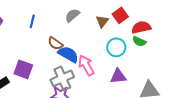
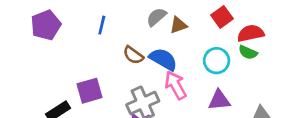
brown triangle: (102, 21) -> (178, 25), moved, turned 32
blue semicircle: (68, 54) -> (163, 59), moved
purple square: (23, 69) -> (90, 91), turned -36

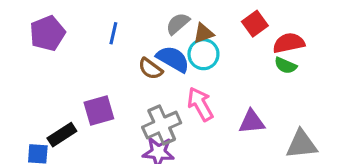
blue semicircle: (163, 59) -> (173, 59), moved
cyan circle: (217, 61) -> (203, 54), moved

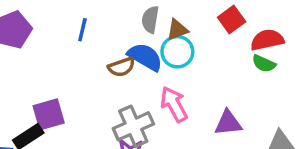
gray semicircle: (178, 24) -> (150, 20), turned -40
brown semicircle: (150, 69) -> (121, 67), turned -55
purple square: (99, 111) -> (49, 114), moved

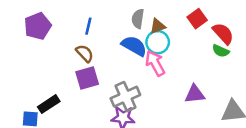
red semicircle: (267, 40) -> (223, 34), turned 60
brown semicircle: (121, 67) -> (85, 53), moved, turned -114
pink arrow: (174, 104) -> (155, 63), moved
purple square: (49, 114) -> (87, 78), moved

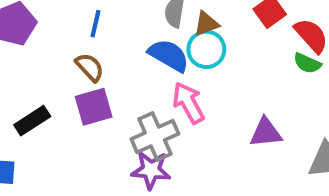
pink arrow: (155, 63) -> (189, 103), moved
black rectangle: (49, 104) -> (32, 121), moved

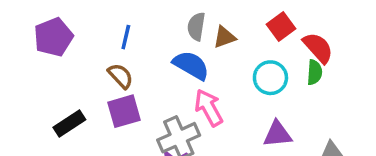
cyan circle: (206, 49) -> (270, 78), moved
green semicircle: (307, 63) -> (315, 72), turned -110

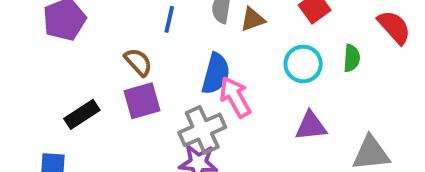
blue line: (126, 37) -> (169, 19), moved
red semicircle: (318, 48) -> (394, 27), moved
blue semicircle: (191, 65) -> (216, 74), moved, turned 75

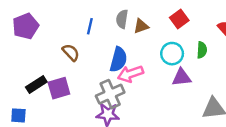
pink arrow: (235, 97) -> (130, 74), turned -80
purple square: (142, 101) -> (59, 88), moved
purple triangle: (311, 126) -> (182, 77), moved

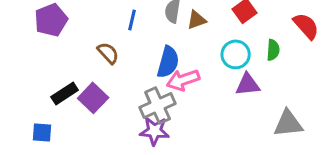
purple square: (59, 88) -> (93, 98), turned -30

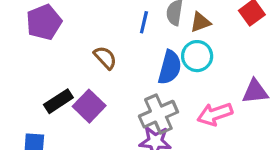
blue line: (132, 20) -> (144, 22), moved
cyan circle: (236, 54) -> (197, 56), moved
pink arrow: (183, 80) -> (215, 114), moved

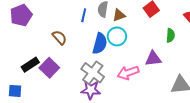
gray cross: (158, 114) -> (93, 73), turned -30

